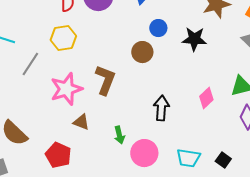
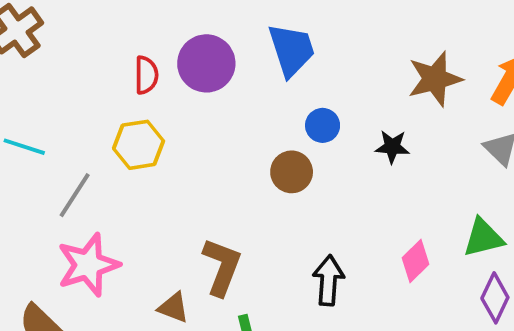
black star: (194, 39) -> (392, 147), size x0.7
brown L-shape: (105, 80) -> (222, 267), moved
pink star: (66, 89) -> (88, 265), moved

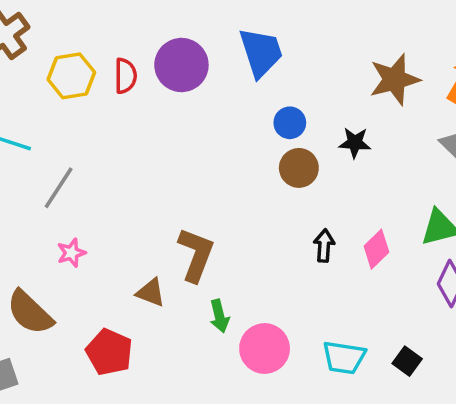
yellow hexagon: (139, 145) -> (71, 76), moved
brown circle: (292, 172) -> (299, 168), moved
pink star: (88, 265) -> (71, 253), size x0.5
black arrow: (328, 280) -> (324, 246), moved, size x0.7

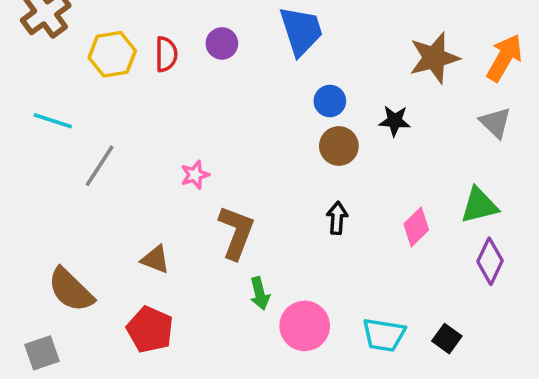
purple circle: (181, 65) -> (222, 43), size x0.6
black arrow: (324, 246) -> (337, 218), moved
pink star: (71, 253) -> (195, 175), moved
brown triangle: (151, 293) -> (155, 259), moved

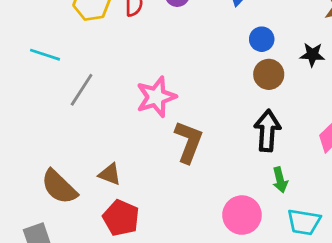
pink star: (195, 175) -> (156, 97), size x1.8
black arrow: (337, 218) -> (267, 131), size x1.6
brown triangle: (155, 259) -> (110, 174), moved
green arrow: (260, 294) -> (280, 180), moved

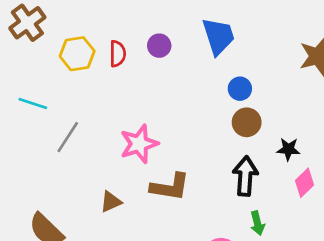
black star: (312, 55) -> (288, 149), moved
brown L-shape: (189, 142) -> (170, 187), turned 78
brown triangle: (110, 174) -> (111, 202), moved, turned -45

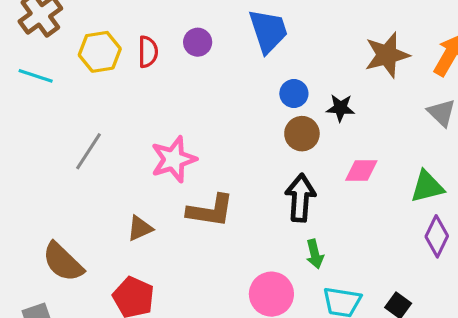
cyan line: (33, 103) -> (36, 76), moved
black star: (288, 149) -> (340, 108), moved
pink diamond: (304, 183) -> (361, 171), moved, turned 44

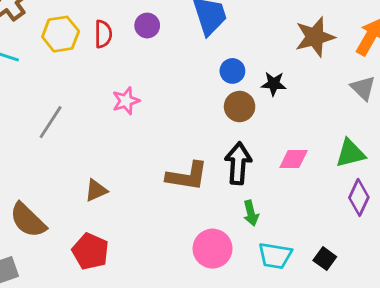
pink star: (174, 159) -> (126, 101), moved, size x0.7
pink diamond: (361, 171) -> (294, 159), moved
brown L-shape: (210, 211) -> (187, 176), moved

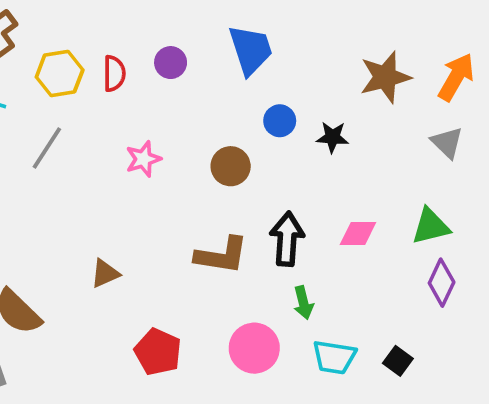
brown circle: (240, 106) -> (231, 166), moved
gray line: (51, 122) -> (47, 148), moved
red pentagon: (90, 251) -> (158, 352), moved

